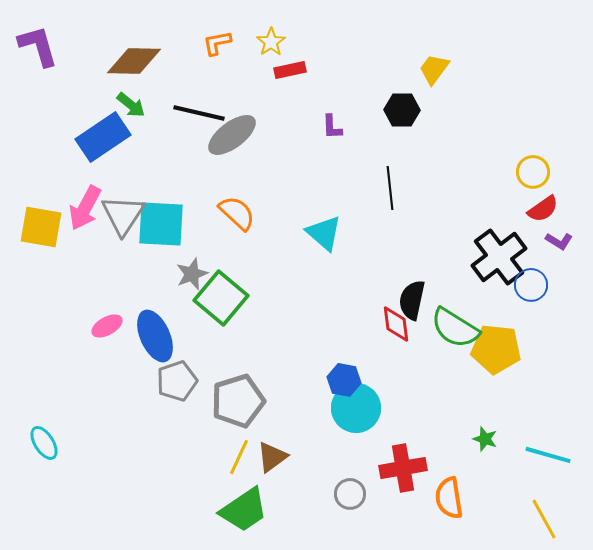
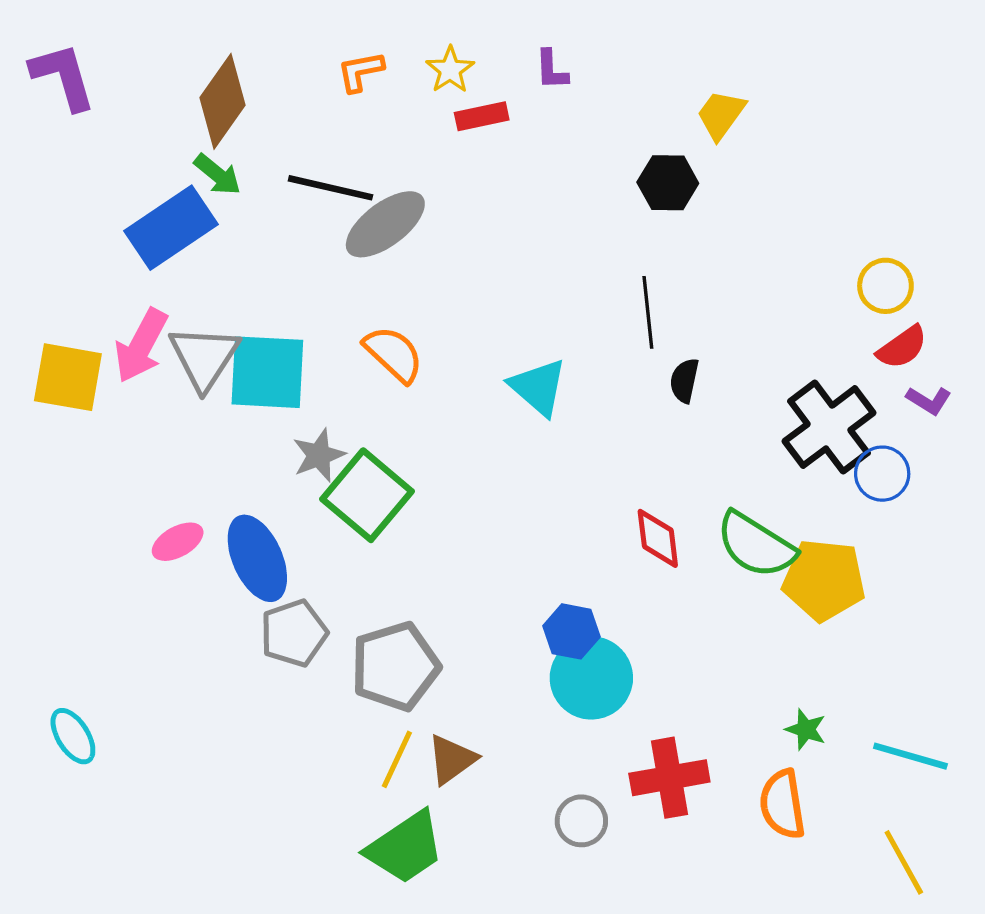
brown diamond: (134, 61) -> (222, 101), turned -56
purple L-shape: (332, 127) -> (551, 70), moved
black semicircle: (412, 300) -> (684, 381), moved, size x0.7
orange semicircle: (449, 498) -> (782, 804), moved

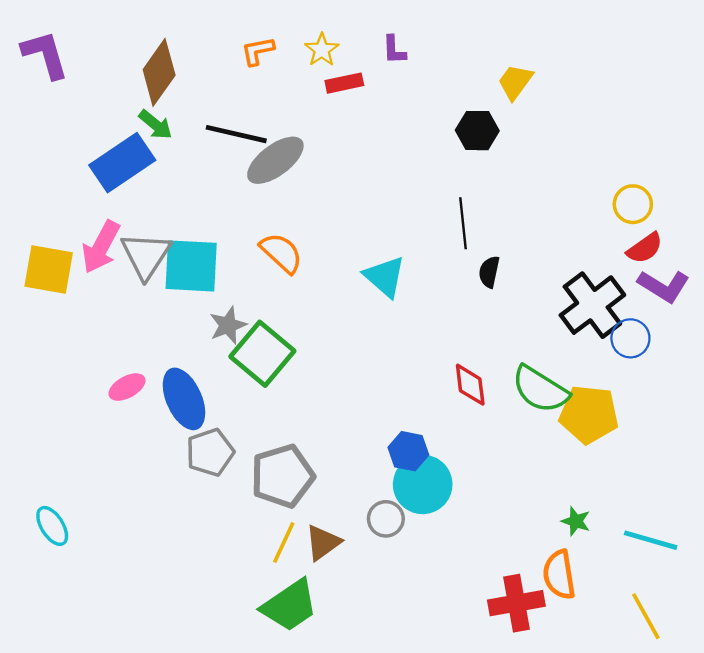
purple L-shape: (929, 400) -> (664, 286), size x1.6
red cross: (669, 778) -> (516, 603), moved
gray circle: (581, 821) -> (386, 519), moved

